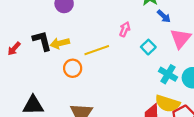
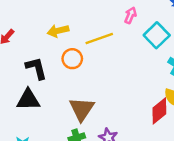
black L-shape: (42, 41) -> (36, 68), moved
cyan square: (148, 47) -> (157, 35), size x1.5

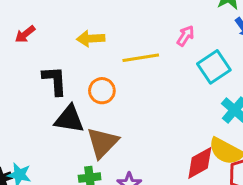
orange circle: (72, 59) -> (102, 91), moved
black triangle: (28, 100) -> (69, 119), moved

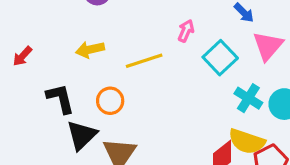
black triangle: (69, 119) -> (82, 135), turned -44

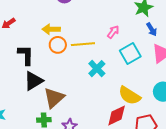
cyan cross: (248, 98) -> (97, 69), moved
orange circle: (110, 101) -> (58, 45), moved
yellow semicircle: (247, 141) -> (129, 96), moved

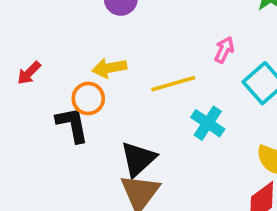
orange circle: (58, 45) -> (88, 98), moved
black triangle: (33, 81) -> (138, 159), moved

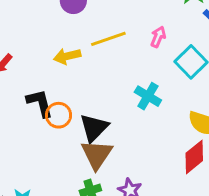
yellow line: (173, 84) -> (108, 39), moved
orange circle: (88, 98) -> (59, 115), moved

